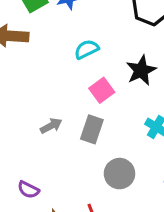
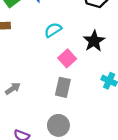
gray arrow: (51, 126) -> (13, 89), moved
gray circle: (119, 174) -> (58, 125), moved

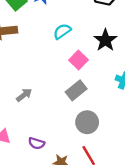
gray rectangle: (63, 87) -> (76, 90), turned 42
gray circle: (58, 125) -> (87, 122), moved

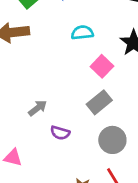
cyan semicircle: (62, 31) -> (82, 33), turned 30
purple semicircle: (36, 143) -> (60, 133), moved

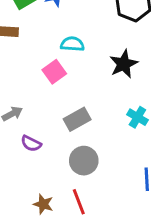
pink square: (102, 66) -> (54, 72), moved

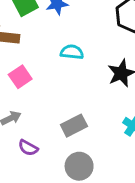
pink square: (54, 72) -> (20, 77), moved

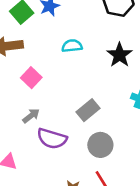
purple semicircle: (28, 148) -> (52, 139), size x1.6

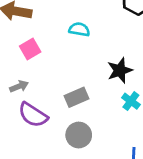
black star: (120, 55) -> (120, 70), moved

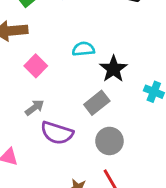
cyan semicircle: (79, 29) -> (83, 49), moved
black star: (120, 70) -> (113, 69), moved

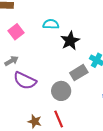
gray rectangle: (97, 103) -> (79, 73), moved

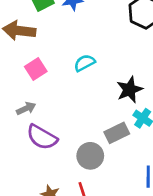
cyan semicircle: (51, 24) -> (84, 63), turned -35
black star: (70, 41) -> (130, 90), moved

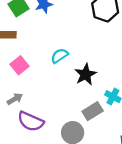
black star: (130, 90) -> (86, 74), moved

